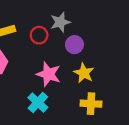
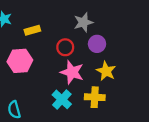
red circle: (39, 35) -> (65, 47), moved
yellow cross: (91, 104) -> (95, 97), moved

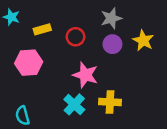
gray star: (83, 22) -> (111, 18), moved
red circle: (65, 47) -> (75, 37), moved
yellow star: (106, 71) -> (143, 40), moved

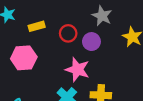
gray star: (111, 18) -> (102, 16), turned -30
purple circle: (112, 44) -> (91, 42), moved

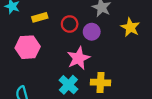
pink star: (77, 70) -> (78, 58), turned 30

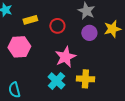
yellow star: (130, 27) -> (112, 29), turned 30
purple circle: (92, 32) -> (89, 33), moved

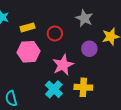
purple circle: (89, 33) -> (89, 49), moved
pink hexagon: (19, 47) -> (28, 52), moved

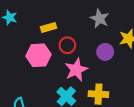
yellow rectangle: (27, 27) -> (49, 27), moved
red circle: (55, 33) -> (67, 45), moved

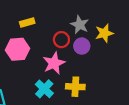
gray star: (100, 19) -> (80, 25), moved
red circle: (67, 45) -> (61, 40), moved

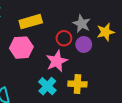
yellow rectangle: (27, 22) -> (31, 22), size x1.5

